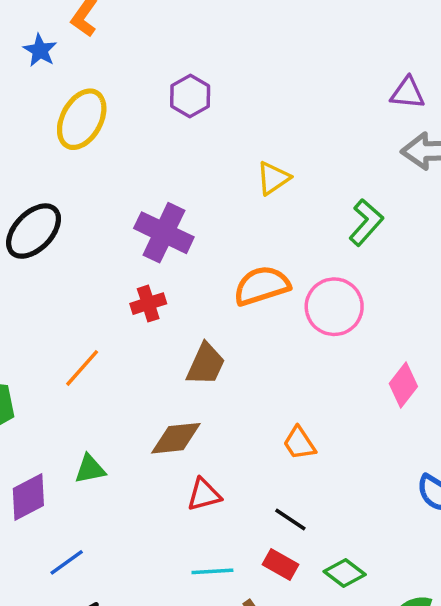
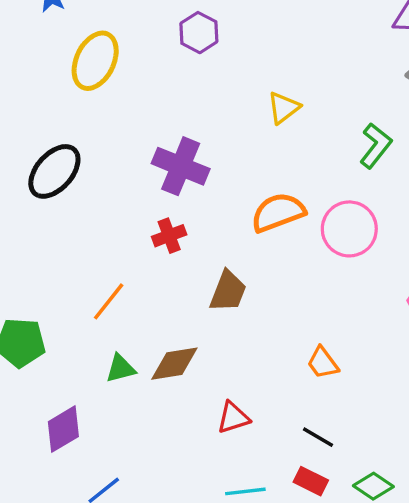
brown diamond: (176, 438) -> (174, 364), moved
green triangle: (90, 469) -> (121, 368), moved

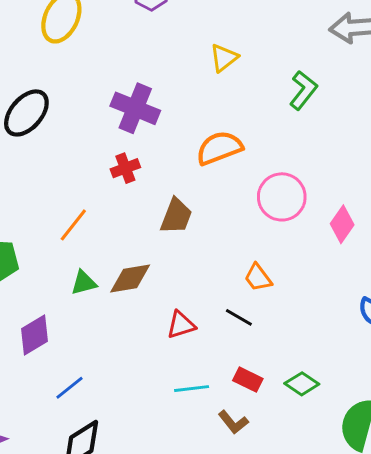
pink circle: (349, 229) -> (282, 197), moved
black line: (318, 437) -> (239, 317), moved

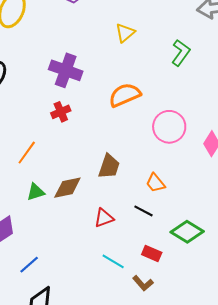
brown trapezoid: (176, 216) -> (109, 166), moved
green diamond: (302, 384) -> (187, 232), moved, size x1.4
cyan line: (192, 389) -> (113, 261), turned 40

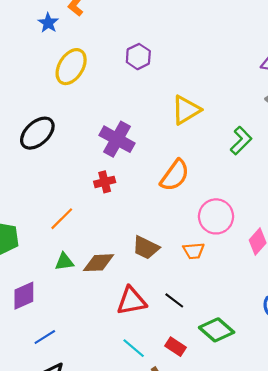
yellow triangle: (125, 33) -> (186, 110), size x1.4
orange semicircle: (125, 95) -> (175, 175), turned 140
brown trapezoid: (109, 166) -> (146, 248), turned 88
orange trapezoid: (155, 183) -> (194, 251), moved, turned -65
red triangle: (104, 218) -> (131, 301), size x1.4

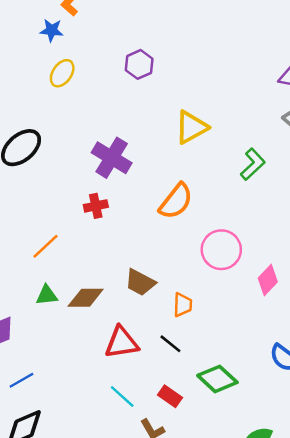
blue star: (48, 23) -> (52, 30), moved, turned -30
yellow ellipse: (71, 67) -> (62, 73), size x0.7
orange trapezoid: (194, 251) -> (183, 305), moved, turned -85

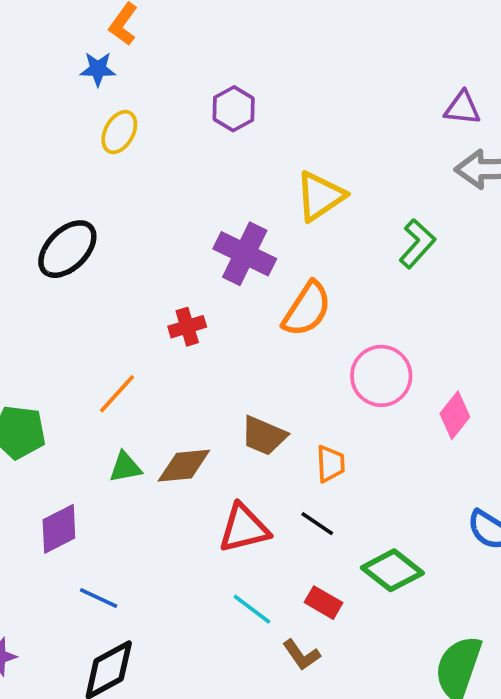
purple cross: (112, 158) -> (245, 254), moved
blue line: (21, 380) -> (99, 598), turned 60

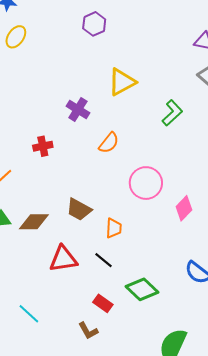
purple hexagon: (234, 109) -> (94, 24), moved
purple cross: (245, 254) -> (78, 110), size x0.7
orange semicircle: (307, 309) -> (109, 143), size x0.7
cyan line: (252, 609) -> (29, 314), moved

